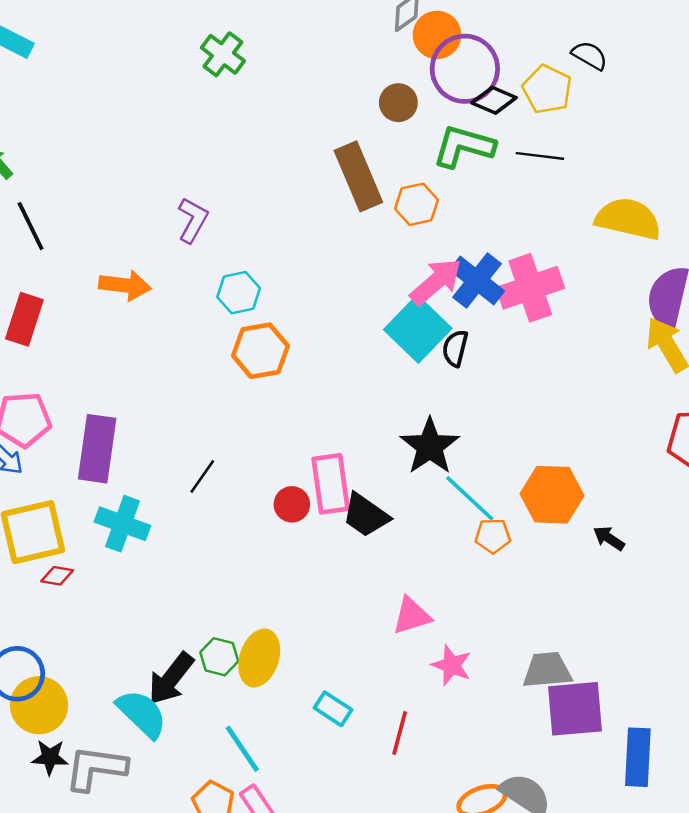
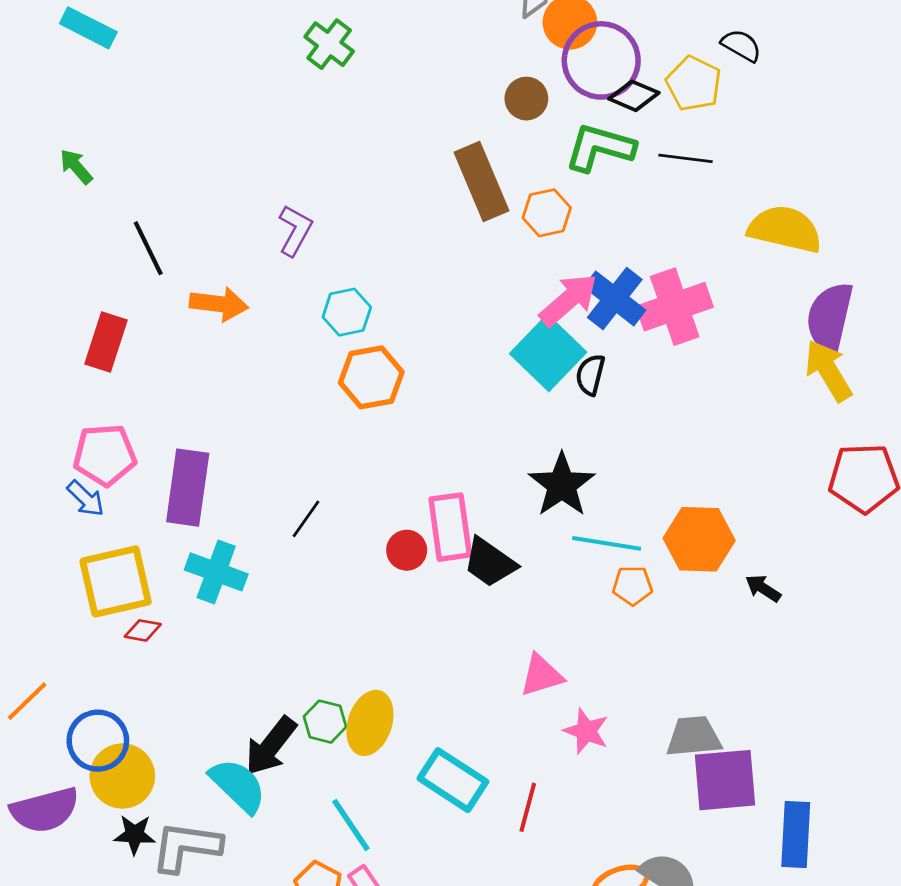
black line: (31, 226) -> (148, 248), moved
cyan line: (470, 498) -> (607, 543), turned -34
cyan rectangle: (333, 709) -> (453, 780), size x1.6

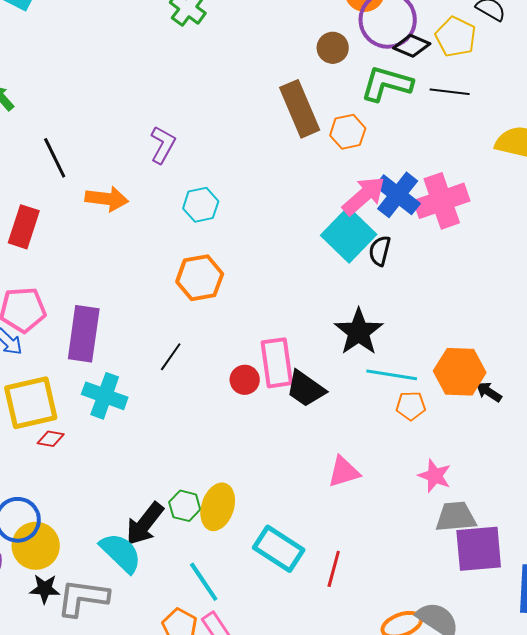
orange hexagon: (371, 377) -> (200, 278), moved
black arrow: (763, 588) -> (489, 392), moved
pink star: (586, 731) -> (435, 476), moved

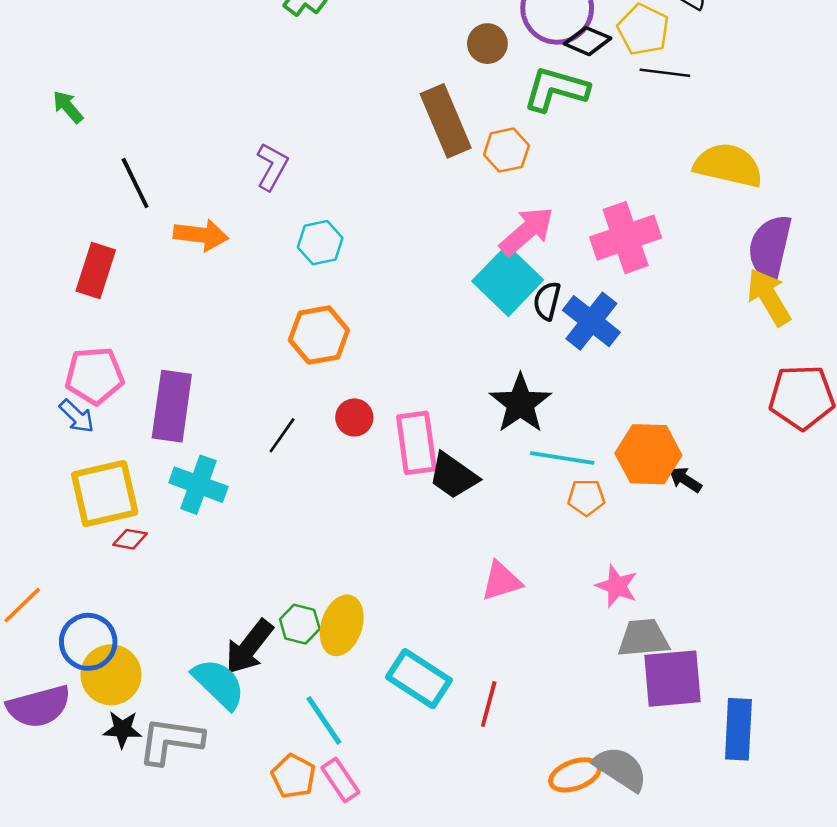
black line: (450, 92) -> (665, 73), moved
blue cross: (398, 195) -> (591, 321), moved
red circle: (245, 380) -> (354, 417), moved

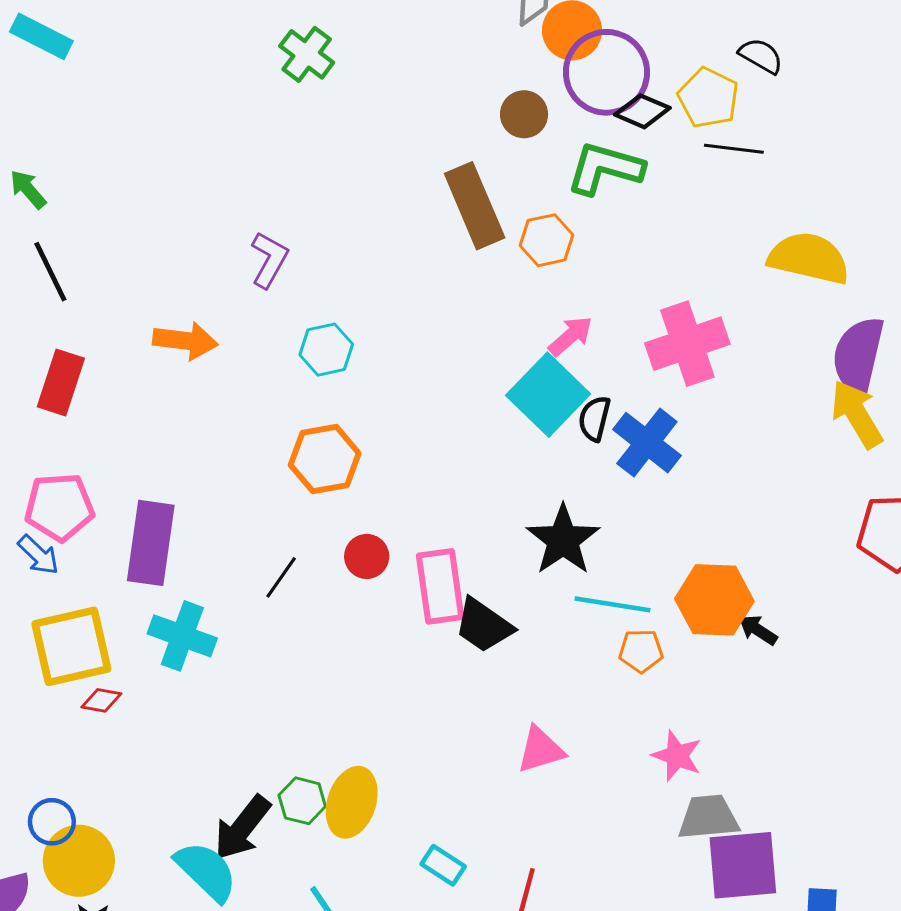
black line: (135, 183) -> (50, 272), moved
pink arrow: (527, 231) -> (571, 336), size x0.7
blue circle: (88, 642) -> (52, 822), size x0.7
cyan rectangle: (419, 679) -> (443, 865), size x0.6

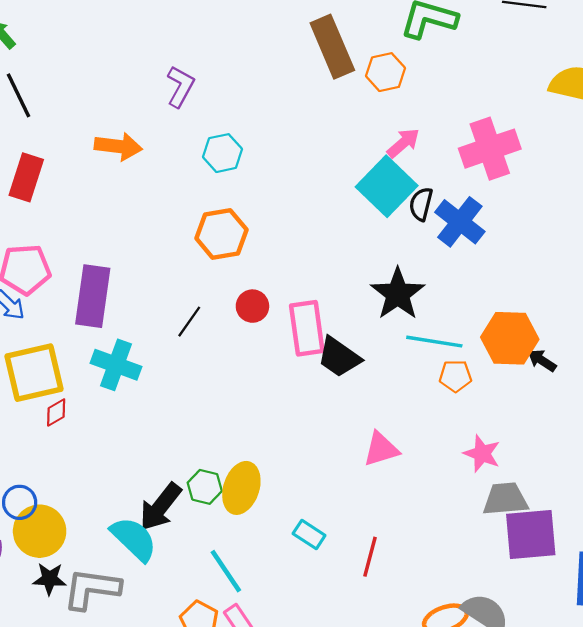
red diamond: (101, 700) -> (56, 413), turned -40

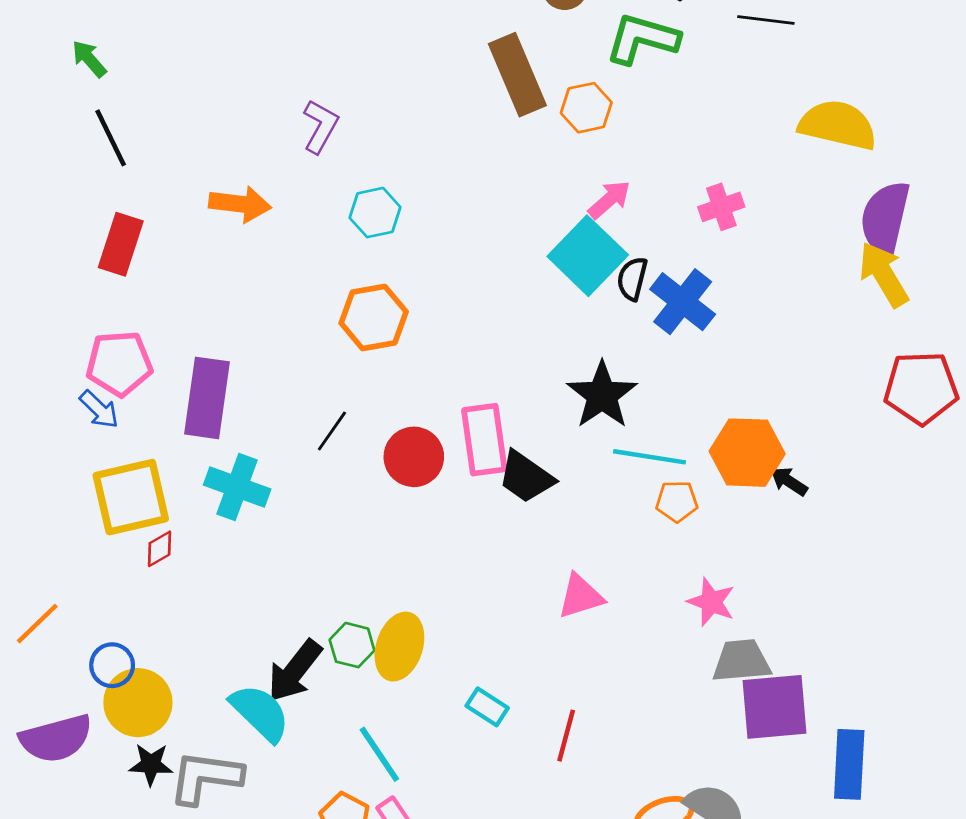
pink cross: (490, 149) -> (721, 207), size x0.6
red circle: (252, 306) -> (414, 457), moved, size x1.4

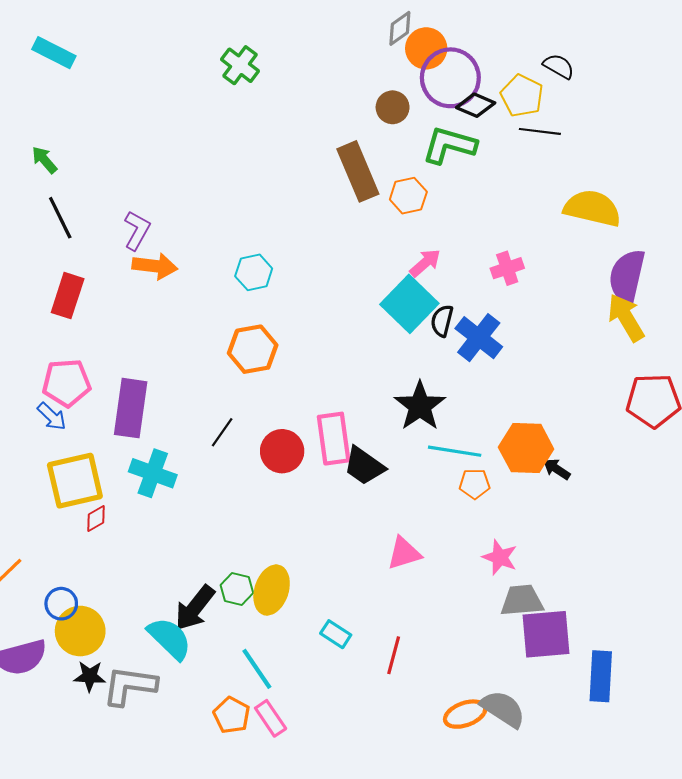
purple L-shape: (320, 126) -> (137, 230), moved

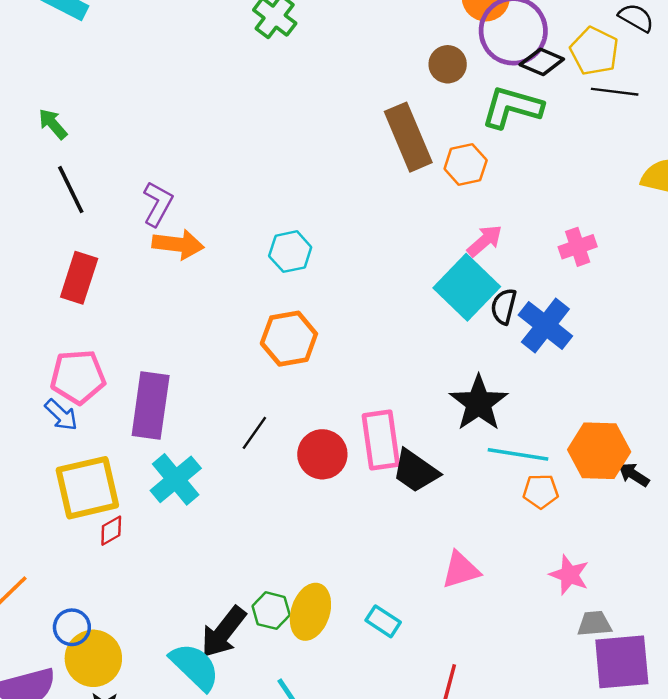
cyan cross: (153, 473) -> (176, 479), turned 30
gray trapezoid: (522, 601) -> (594, 624), size x0.7
cyan rectangle: (336, 634) -> (383, 621), moved

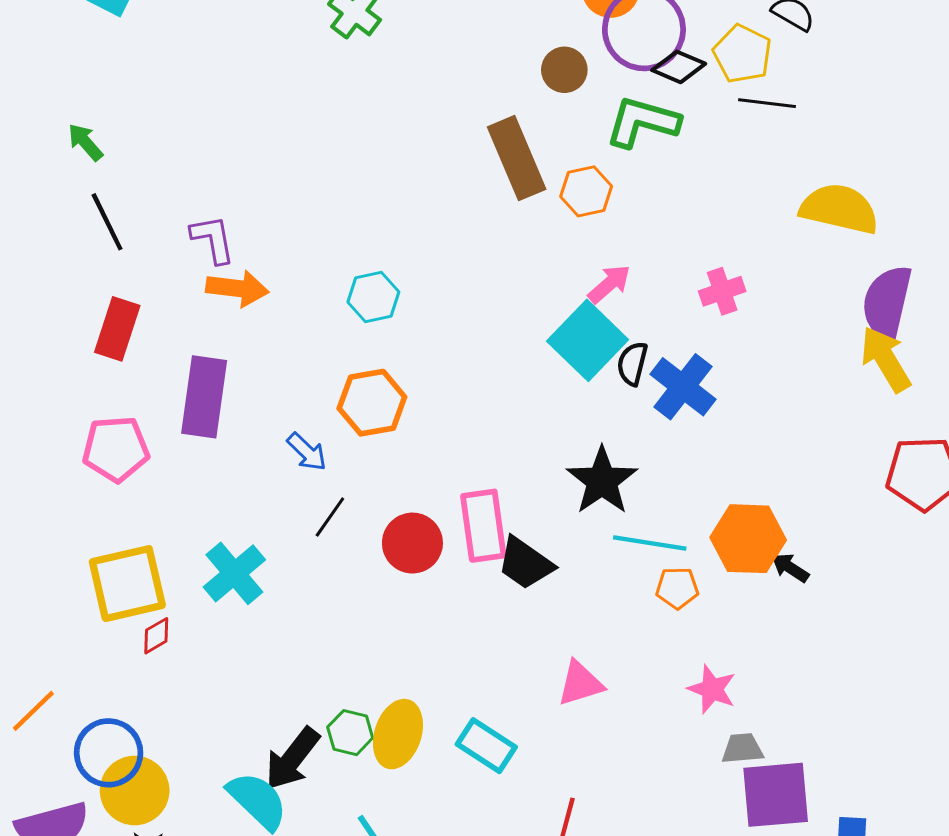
purple L-shape: (158, 204) -> (213, 239), turned -39
purple rectangle: (151, 405) -> (204, 397), moved
blue arrow: (61, 415) -> (307, 452), moved
cyan rectangle: (383, 621) -> (486, 746), size x1.4
blue circle: (72, 627) -> (109, 753), size x1.5

